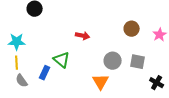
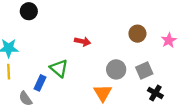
gray square: (138, 62) -> (144, 71), turned -35
gray semicircle: (22, 81) -> (25, 99), moved
black cross: (157, 83) -> (155, 93), moved

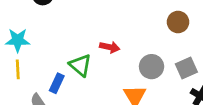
red arrow: (83, 41) -> (110, 47), moved

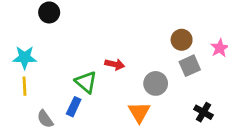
gray square: (186, 68) -> (190, 66), moved
blue rectangle: (57, 83) -> (74, 107), moved

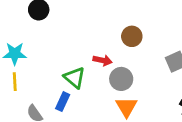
brown circle: (182, 40) -> (132, 36), moved
gray circle: (156, 83) -> (121, 79), moved

